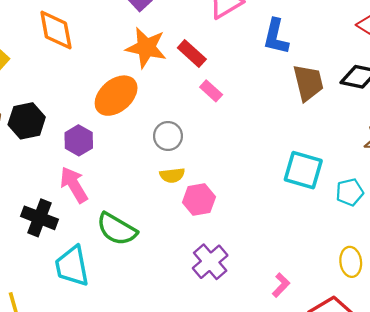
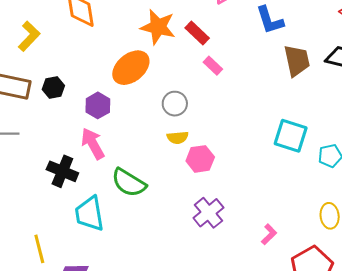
blue L-shape: (276, 37) -> (270, 20), turned -32
black hexagon: (27, 121) -> (53, 88), size x0.7

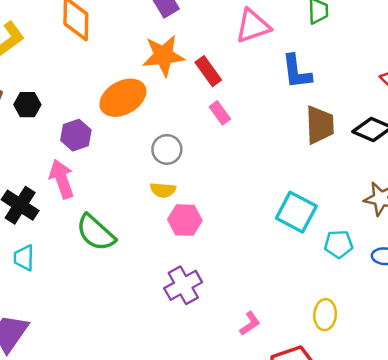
orange star: (158, 27) -> (163, 56), turned -30
cyan trapezoid: (89, 214) -> (24, 258), moved, size x0.6

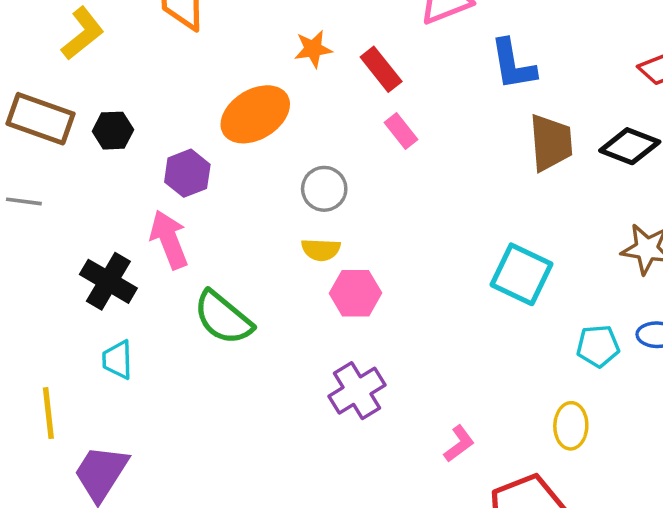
orange star: (163, 56) -> (313, 49), size x0.6
cyan pentagon: (339, 244) -> (598, 346), moved

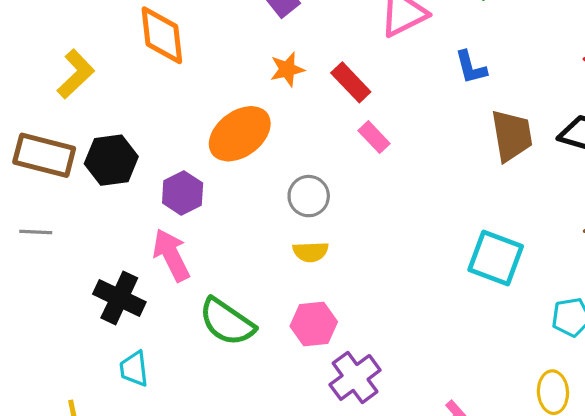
blue L-shape: (513, 64) -> (471, 67), size x0.7
black hexagon: (113, 131) -> (111, 160), size x1.4
pink hexagon: (355, 293) -> (314, 324), moved

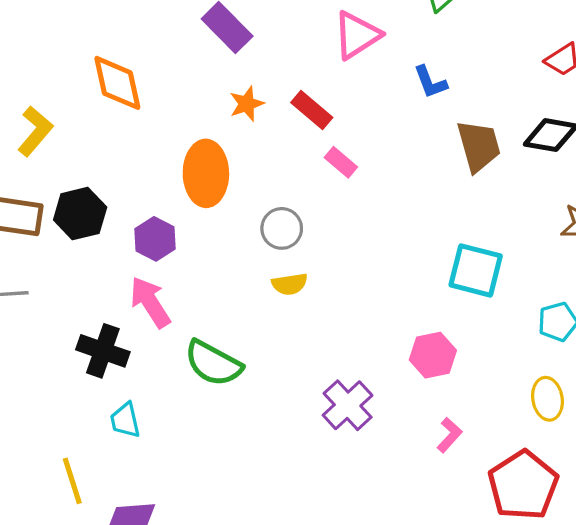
orange ellipse: (240, 134) -> (206, 173), turned -48
pink hexagon: (314, 324) -> (433, 355), moved

